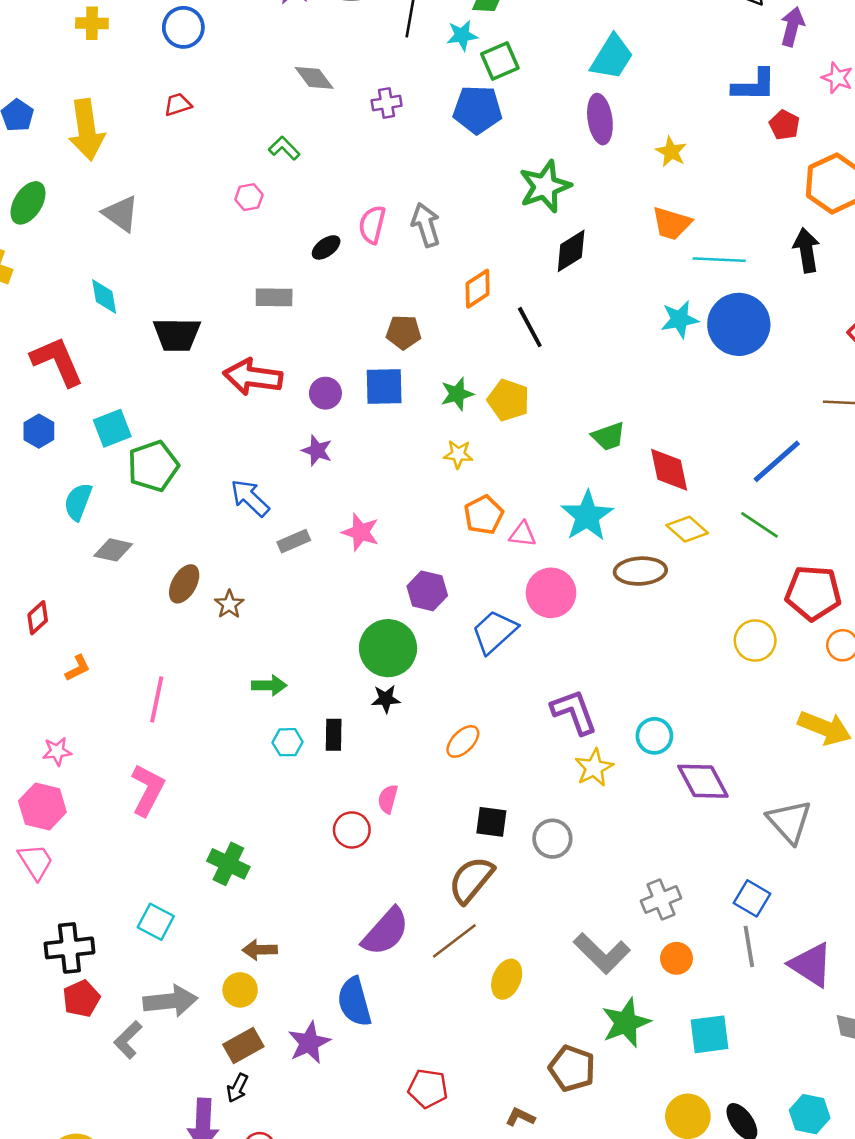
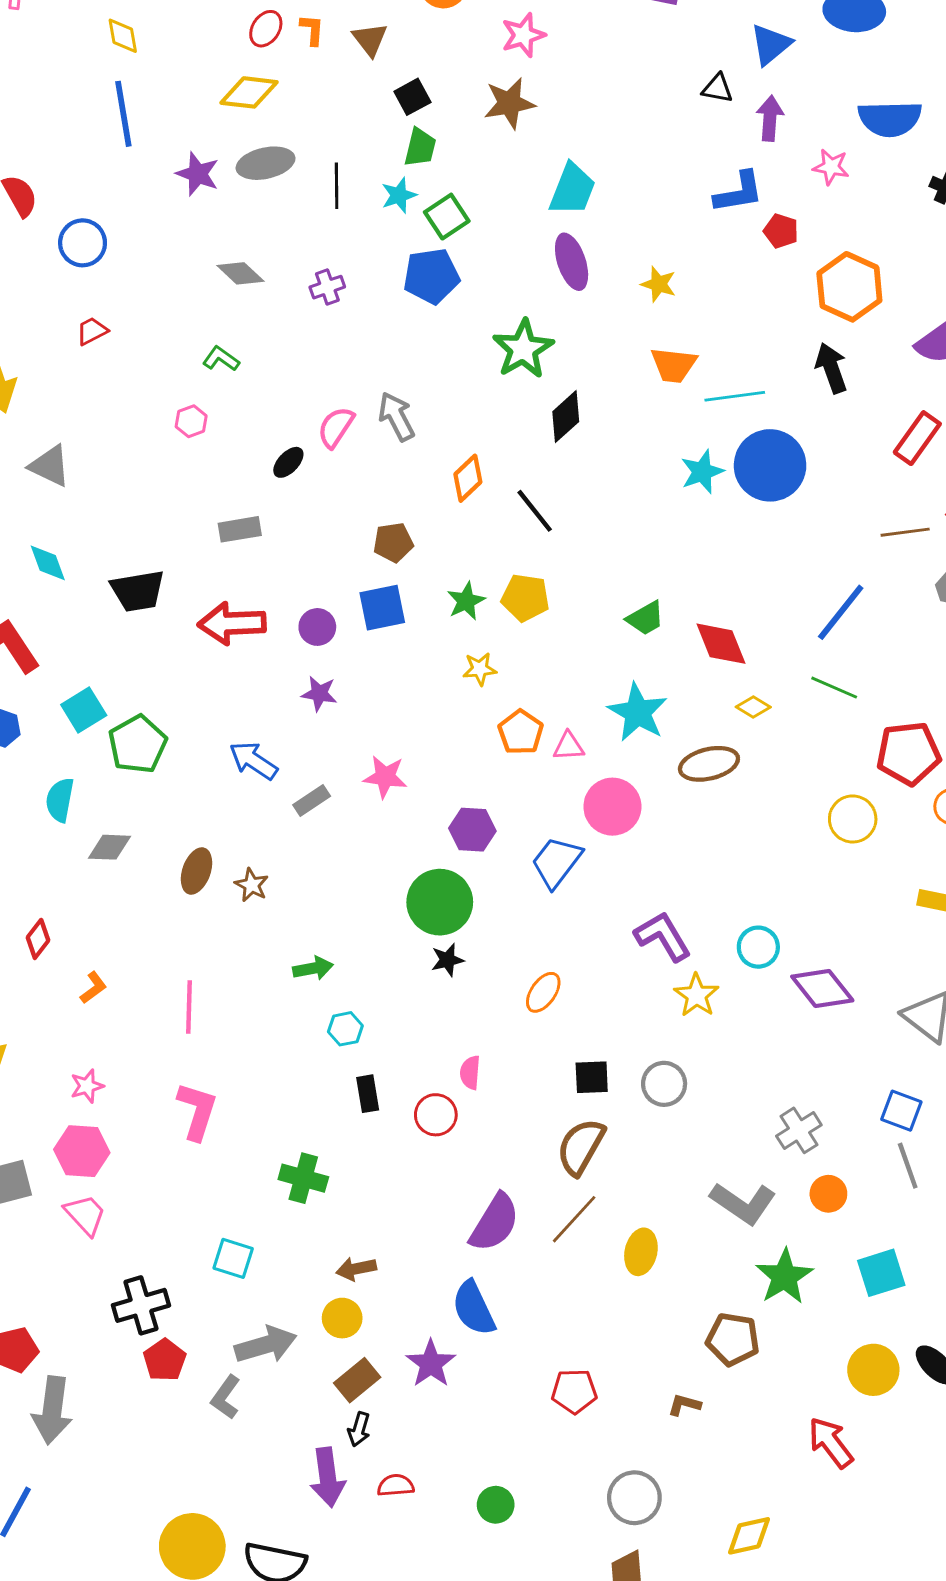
pink semicircle: (372, 225) -> (336, 427), turned 30
yellow diamond: (687, 529) -> (753, 707), size x0.7
black rectangle: (334, 735) -> (368, 1094), moved

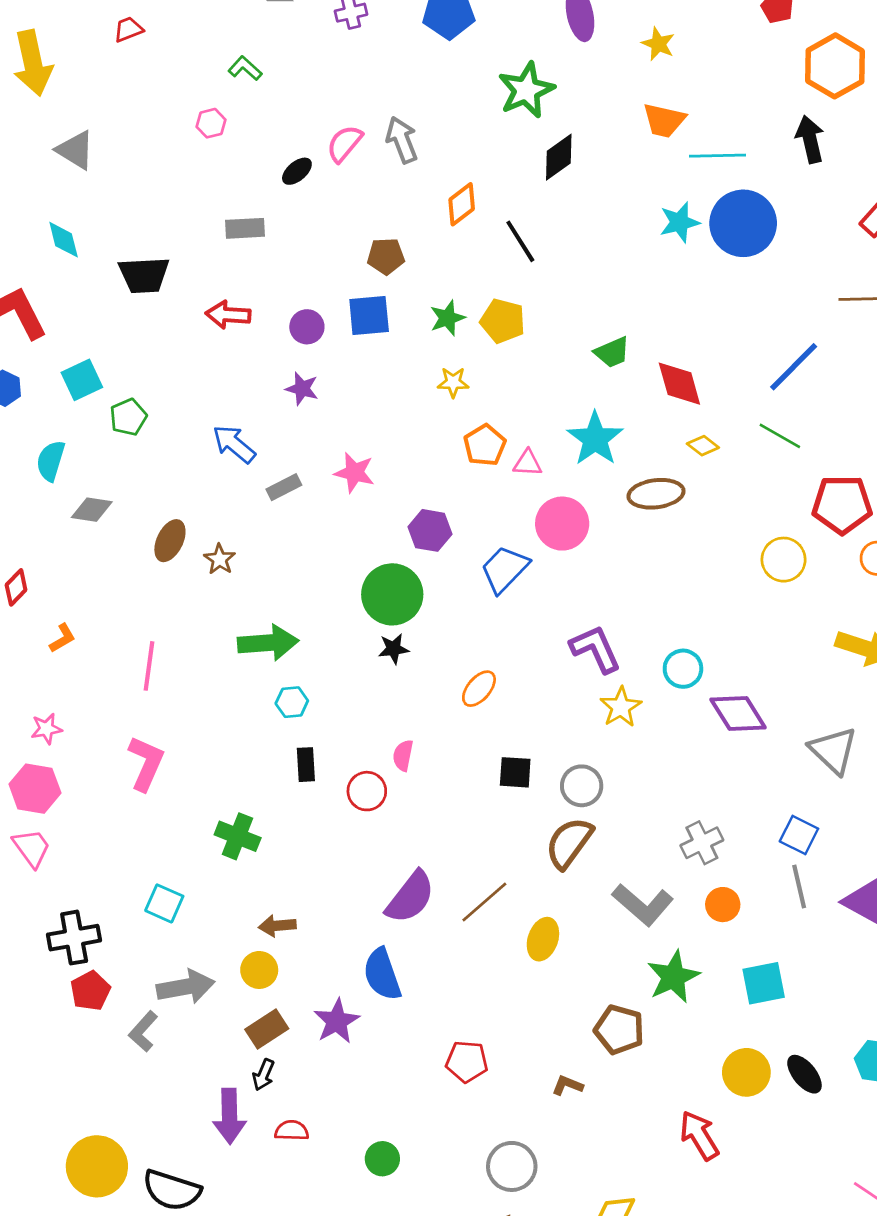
red arrow: (232, 623) -> (228, 315), size x0.7
green pentagon: (138, 744) -> (128, 417), size x0.7
green arrow: (313, 968) -> (268, 643), size x1.6
brown semicircle: (581, 1147) -> (569, 843), moved

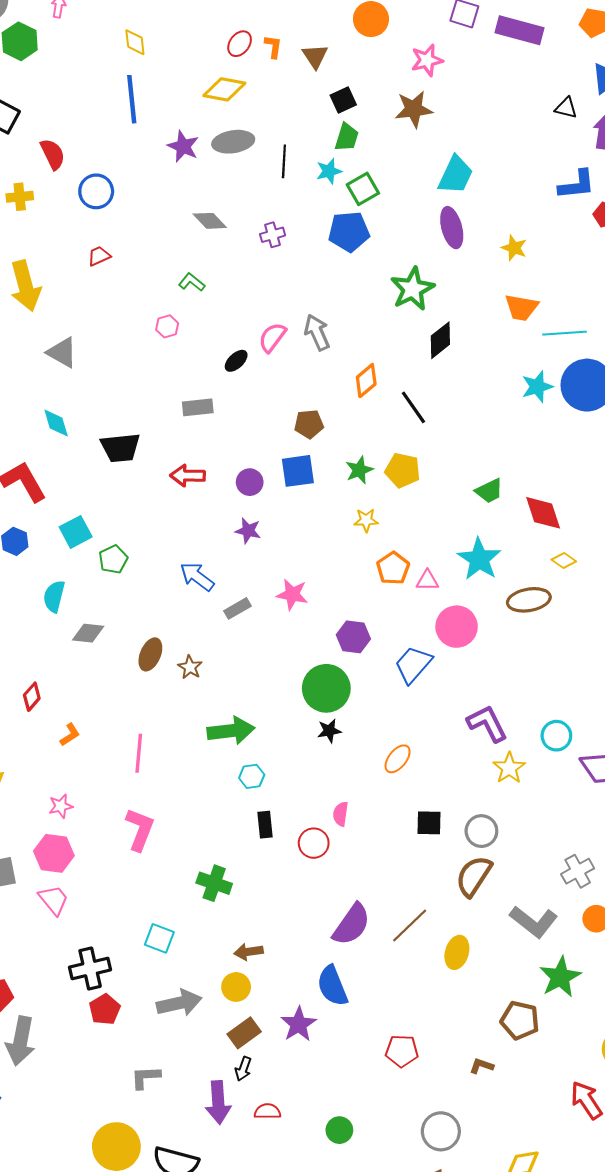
gray L-shape: (143, 1031) -> (145, 1077), moved, turned 48

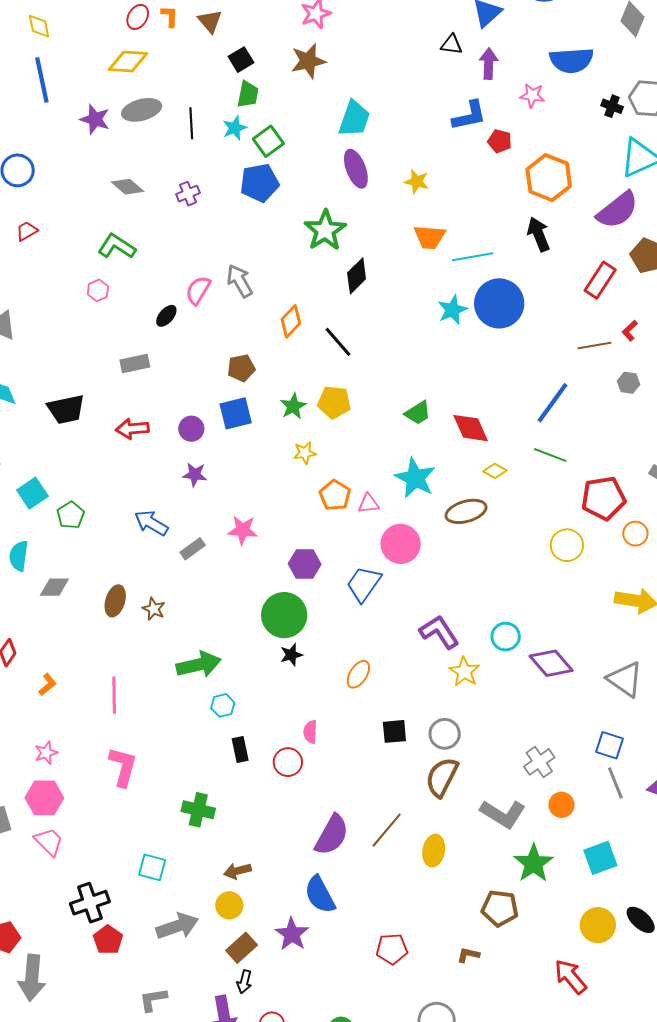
green L-shape: (192, 282) -> (117, 246), size x1.5

